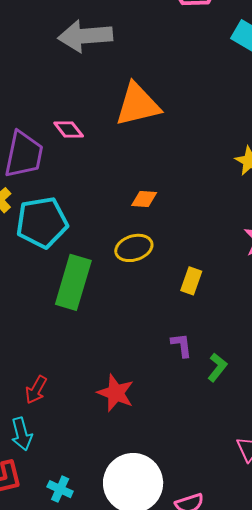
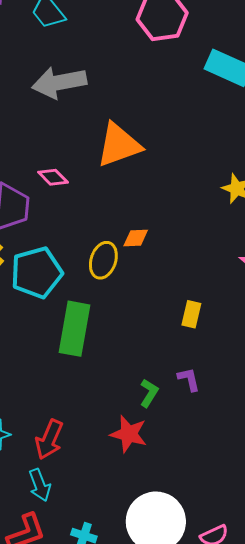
yellow ellipse: (134, 248) -> (103, 260), moved, turned -48
green L-shape: (217, 367) -> (149, 393), moved
red arrow: (36, 390) -> (49, 440), size x1.4

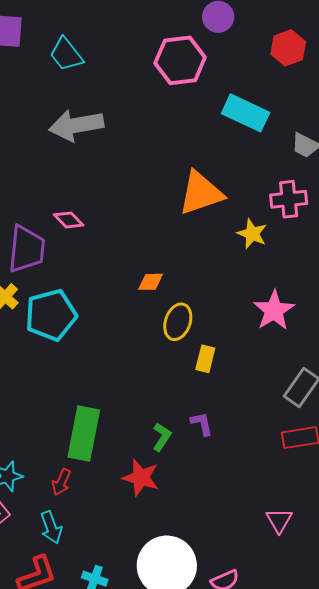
orange triangle: (119, 145) -> (201, 193), moved
yellow ellipse: (103, 260) -> (178, 322), moved
green rectangle: (74, 329) -> (84, 433), moved
red arrow: (49, 440) -> (61, 482), size x0.7

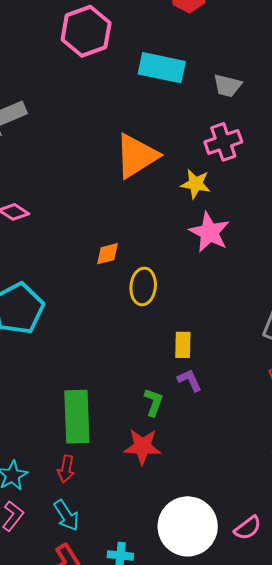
pink star: (274, 310) -> (209, 232), moved
yellow rectangle: (205, 359) -> (183, 345), moved

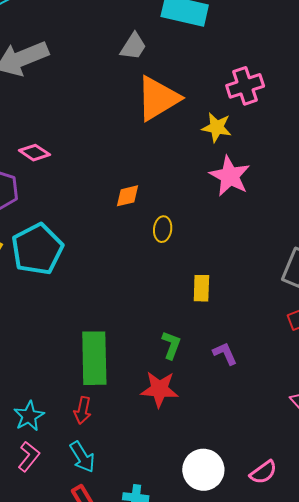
gray trapezoid: (227, 86) -> (133, 46), moved, turned -72
yellow ellipse: (143, 286) -> (163, 229), size x0.7
purple L-shape: (190, 380) -> (225, 353), moved
white circle: (188, 526) -> (203, 470), size x0.7

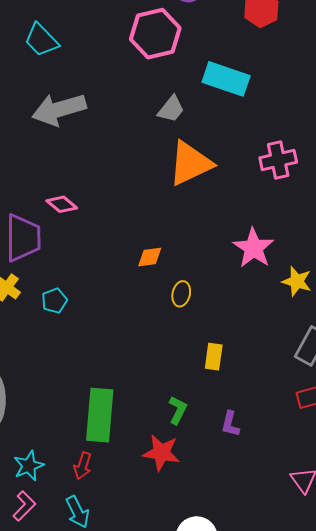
yellow star: (217, 127) -> (297, 281), moved
cyan pentagon: (37, 249) -> (54, 301), size x0.5
purple L-shape: (225, 353) -> (230, 424), turned -148

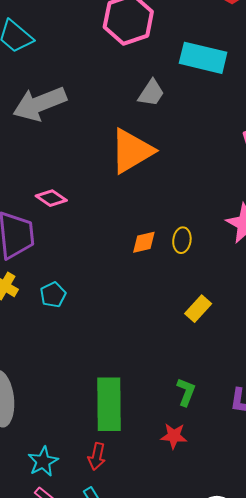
orange triangle: (190, 163) -> (132, 151), moved
yellow ellipse: (181, 294) -> (182, 240), moved
yellow rectangle: (214, 357) -> (198, 309), moved, turned 40
red star: (161, 453) -> (174, 436), size x0.7

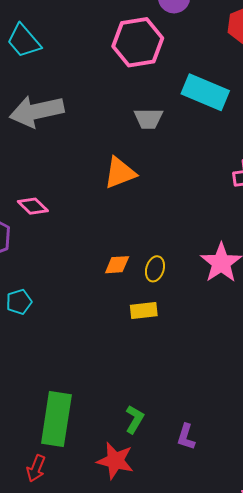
gray trapezoid: (151, 93) -> (148, 119), turned 48
orange triangle: (132, 151) -> (120, 173), size x0.7
yellow rectangle: (198, 309) -> (144, 311), moved, turned 32
red star: (174, 436) -> (115, 461), size x1.4

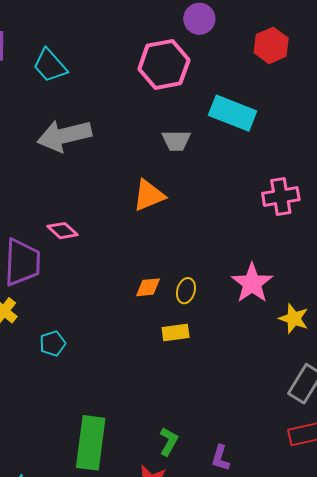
cyan pentagon: (19, 302) -> (53, 343), moved

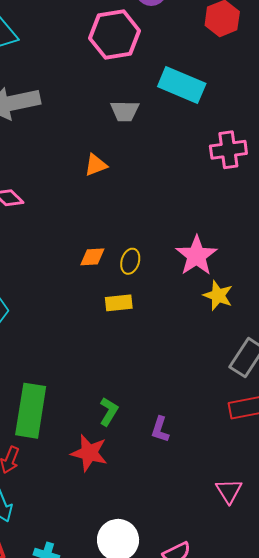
orange triangle: (149, 195) -> (96, 165), size x0.7
pink cross: (281, 196) -> (228, 150), moved
yellow star: (294, 319) -> (218, 295), moved

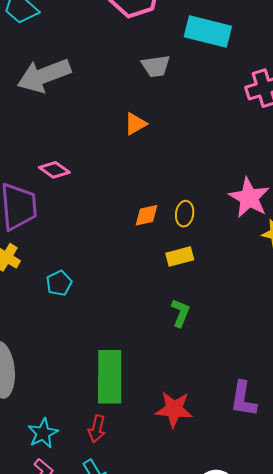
green L-shape: (109, 412) -> (180, 313), moved
purple L-shape: (160, 429) -> (243, 399), moved, size x1.4

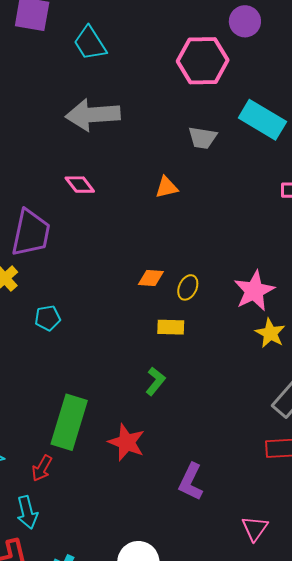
pink diamond: (54, 170) -> (80, 185), moved
red star: (174, 409) -> (127, 442), moved

